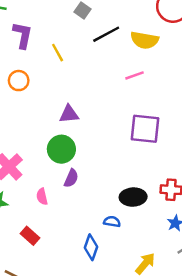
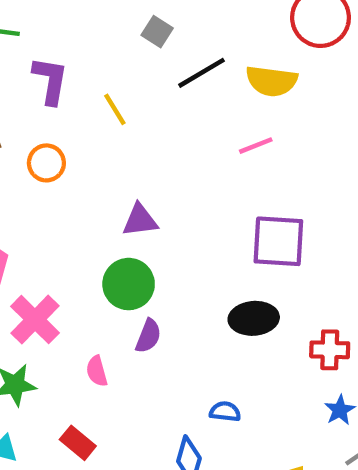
black ellipse: (133, 197) -> (254, 318), moved

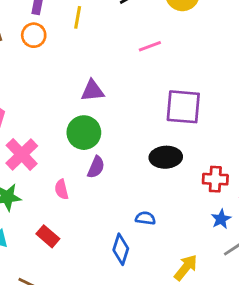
yellow line: (115, 109) -> (78, 17), turned 40
pink line: (256, 146) -> (150, 46), moved
orange circle: (46, 163) -> (34, 35), moved

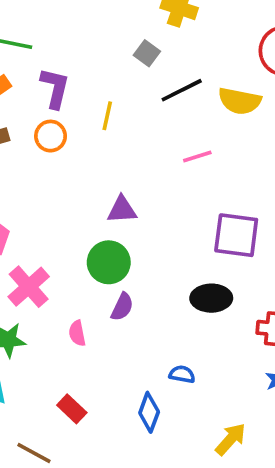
red rectangle: (48, 236) -> (72, 409), moved

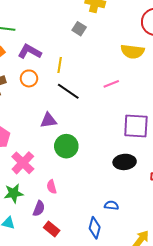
purple L-shape: (55, 88) -> (30, 52), turned -70
black line: (182, 90) -> (68, 91), moved, turned 65
purple triangle: (122, 210) -> (49, 120), moved
purple semicircle: (122, 307) -> (39, 208), moved

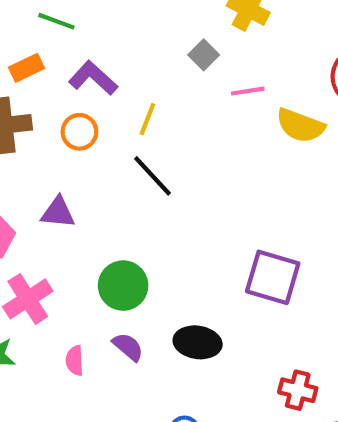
pink line: (111, 84) -> (248, 91), moved
purple triangle: (49, 120) -> (58, 212), moved
black ellipse: (125, 162) -> (198, 342), moved
purple semicircle: (39, 208) -> (128, 347), moved, turned -84

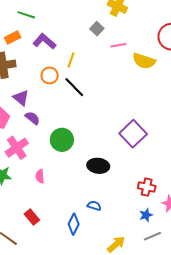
orange circle: (79, 132) -> (50, 75), moved
purple triangle: (58, 212) -> (21, 98), moved, turned 36
purple square: (273, 277) -> (133, 134), turned 32
purple semicircle: (128, 347) -> (32, 118), moved

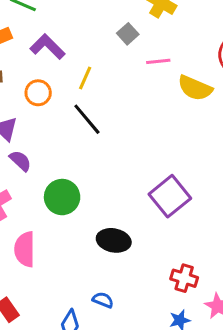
orange circle: (50, 75) -> (38, 93), moved
pink semicircle: (40, 176) -> (25, 249), size x1.6

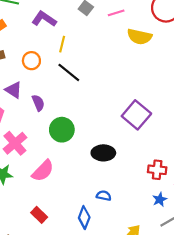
purple L-shape: (47, 47) -> (44, 19), moved
pink line: (158, 61) -> (116, 13), moved
purple semicircle: (20, 161) -> (38, 103), moved, turned 35
pink semicircle: (25, 249) -> (43, 171), turned -125

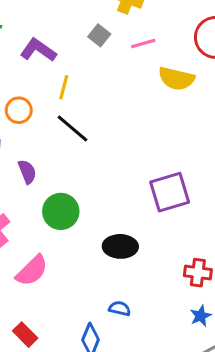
purple square: (136, 115) -> (170, 192), turned 32

